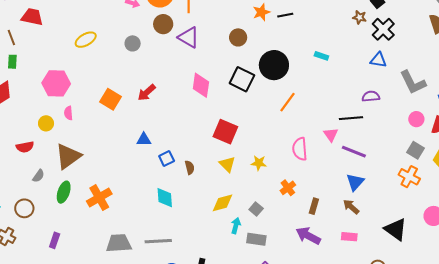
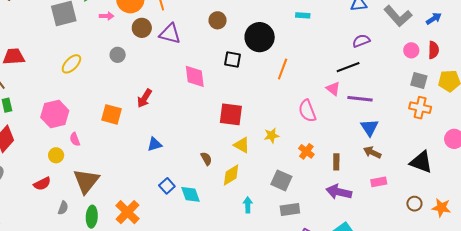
black square: (242, 79) -> (233, 59), size x0.7
blue square: (167, 159) -> (167, 186), moved
yellow diamond: (223, 203) -> (231, 175), moved
gray square: (256, 209) -> (281, 180), size x1.5
cyan arrow: (236, 226) -> (248, 205), moved

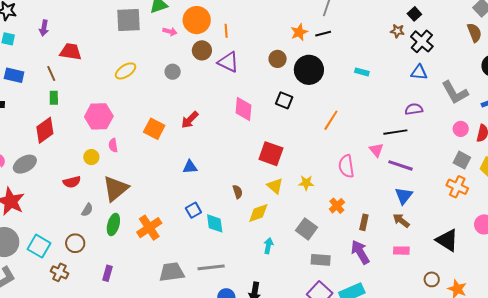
black circle: (260, 37) -> (309, 70), moved
purple arrow: (339, 192) -> (360, 252), turned 35
gray rectangle: (290, 210) -> (321, 260), moved

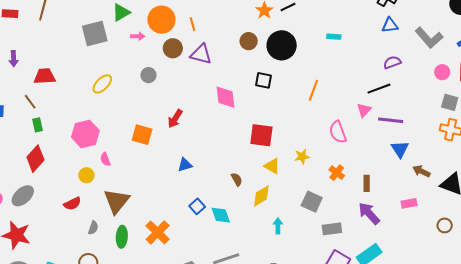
pink triangle: (376, 150) -> (364, 110), turned 35
brown arrow: (401, 221) -> (421, 171), moved

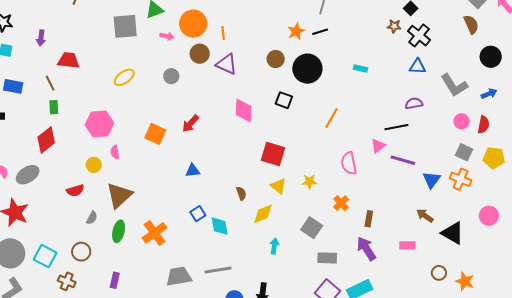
blue triangle: (400, 149) -> (432, 180), moved

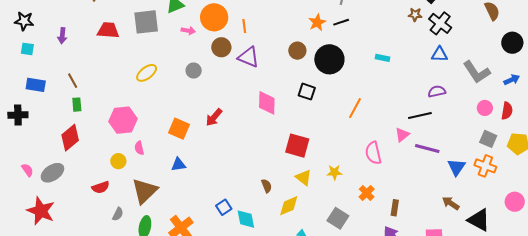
red trapezoid: (69, 60) -> (108, 30), moved
blue triangle: (193, 171) -> (178, 165), moved

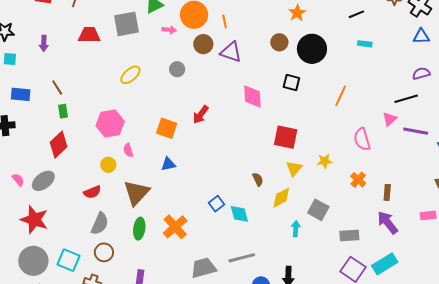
black line: (341, 22) -> (356, 14), moved
yellow triangle: (304, 178) -> (294, 169), turned 36
gray semicircle: (118, 214) -> (100, 224), moved, size x1.6
gray square: (338, 218) -> (318, 210), moved

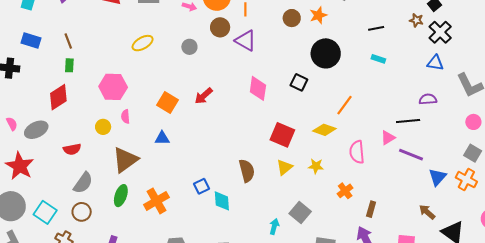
brown circle: (279, 42) -> (292, 18), moved
brown semicircle: (258, 179) -> (247, 171), size x1.6
red semicircle: (92, 192) -> (72, 149), moved
yellow diamond: (281, 198) -> (324, 130), moved, turned 35

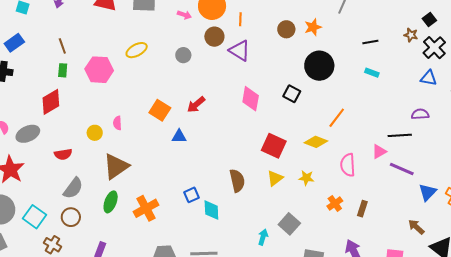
blue rectangle: (31, 40) -> (14, 43), moved, turned -54
pink hexagon: (113, 87) -> (99, 70), moved
blue triangle: (162, 138) -> (179, 136), moved
brown rectangle: (371, 209) -> (362, 209), moved

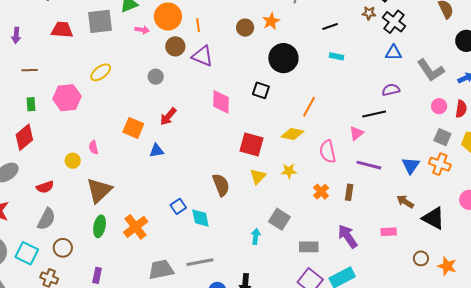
brown line: (62, 46) -> (30, 70), moved, turned -63
gray circle: (183, 55) -> (156, 77), moved
purple line: (402, 169) -> (369, 165), moved
gray semicircle: (73, 188) -> (46, 219), moved

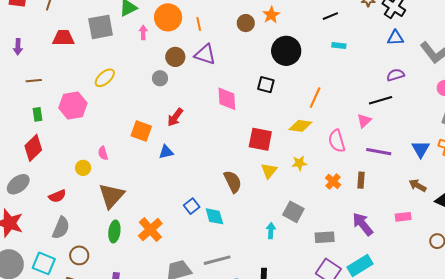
pink arrow: (142, 30) -> (143, 32), turned -96
brown circle: (175, 46) -> (175, 57), moved

